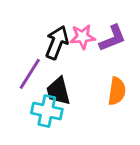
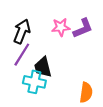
black arrow: (57, 43) -> (22, 31), moved
orange semicircle: (117, 91) -> (86, 92), moved

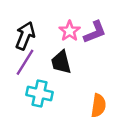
pink star: (61, 27) -> (70, 31), turned -30
black trapezoid: (43, 67) -> (61, 62), moved

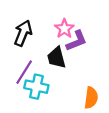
purple L-shape: (95, 32) -> (77, 41), moved
purple line: (25, 62) -> (24, 72), moved

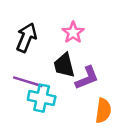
purple L-shape: (77, 41) -> (87, 78), moved
purple line: (24, 72) -> (28, 82), turned 75

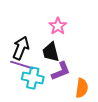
black arrow: (26, 38) -> (21, 48), moved
purple L-shape: (87, 78) -> (61, 71), moved

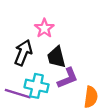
pink star: (58, 26) -> (44, 28), moved
purple line: (22, 65) -> (18, 94), moved

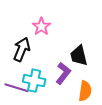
black trapezoid: (56, 57) -> (79, 56), moved
purple L-shape: (68, 78) -> (63, 73), turned -30

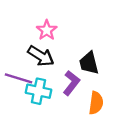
black arrow: (22, 49) -> (41, 56), moved, turned 100
purple line: (17, 88) -> (19, 78), moved

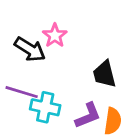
black arrow: (41, 56) -> (30, 49), moved
purple L-shape: (71, 83) -> (88, 116), moved, turned 30

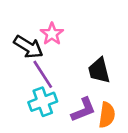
purple line: (22, 92) -> (43, 74), moved, turned 40
cyan cross: (45, 107) -> (43, 102), turned -32

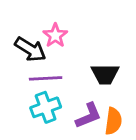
black trapezoid: (99, 70) -> (105, 74), turned -76
purple line: (43, 74) -> (46, 78), turned -60

